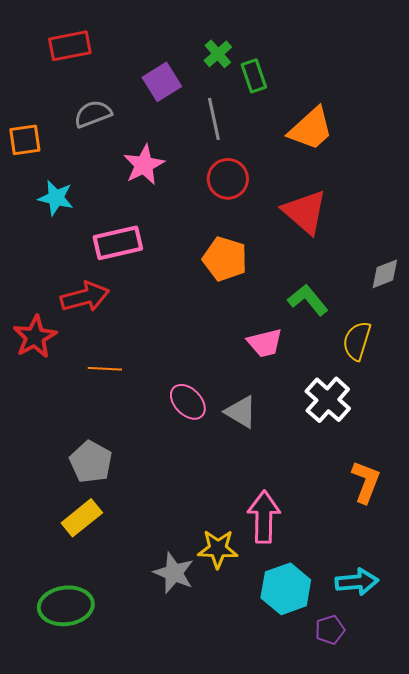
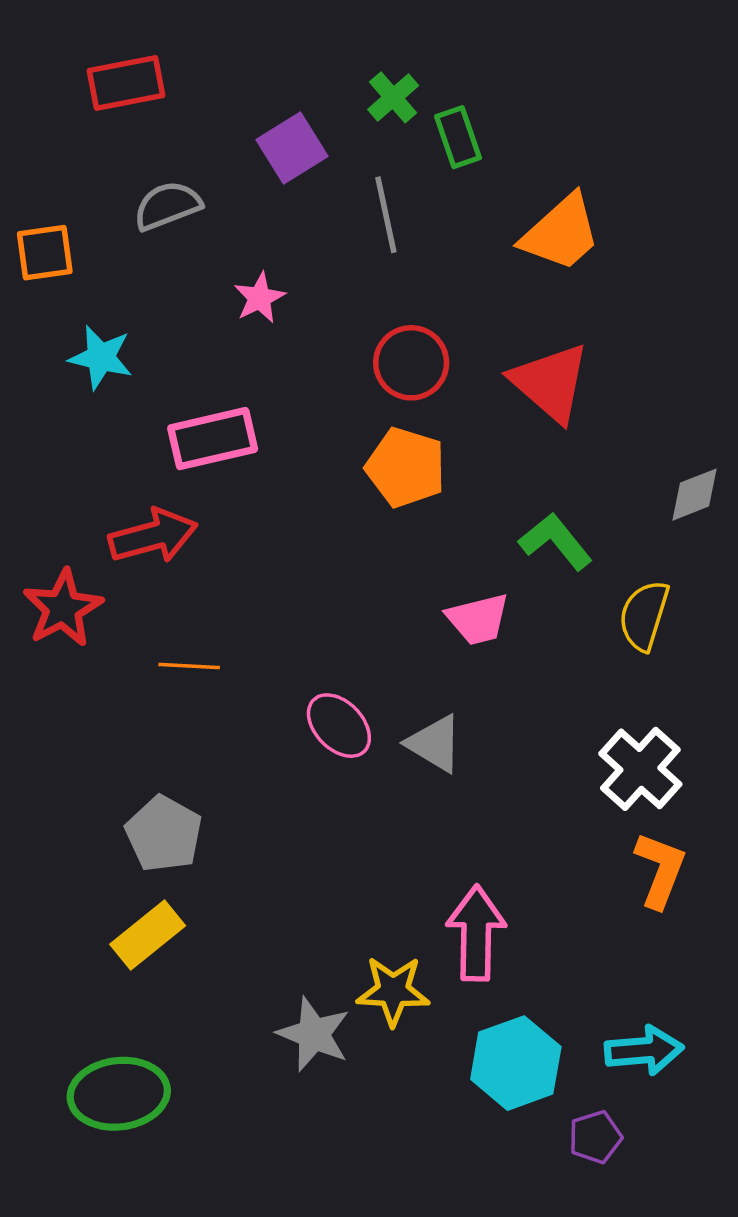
pink star: (144, 165) -> (260, 298), size x0.7
red circle: (228, 179) -> (411, 363), moved
white cross: (328, 400) -> (640, 769), moved

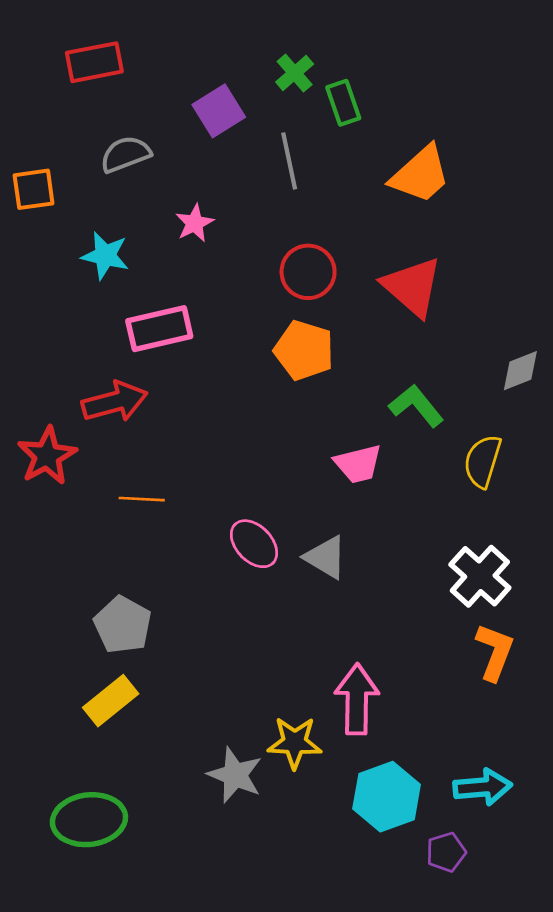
cyan star: (101, 357) -> (105, 256), moved

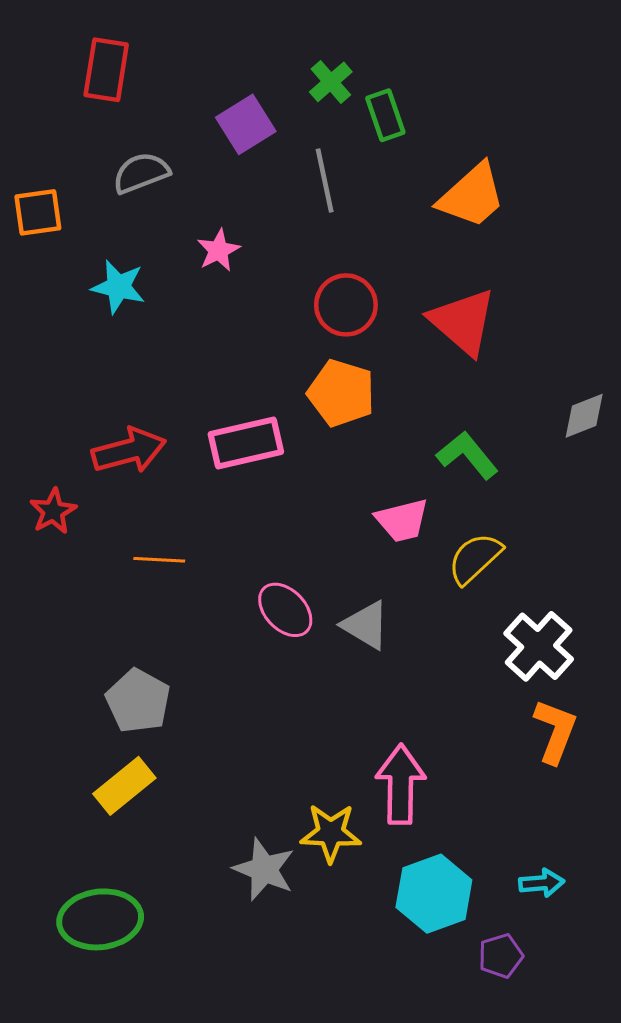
red rectangle: (94, 62) -> (106, 70), turned -70
pink rectangle: (159, 329) -> (246, 443), moved
red star: (47, 456) -> (53, 511), size x0.7
yellow semicircle: (483, 461) -> (475, 558), moved, turned 30
cyan arrow: (483, 787) -> (542, 883), size x0.7

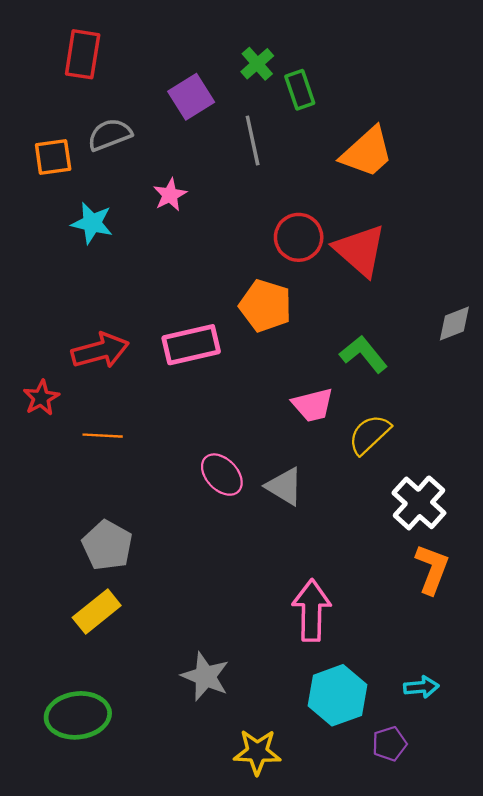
orange square: (38, 212) -> (53, 157), moved
red circle: (346, 305) -> (299, 237), moved
orange line: (159, 560) -> (103, 436), moved
yellow star: (331, 833) -> (257, 752), moved

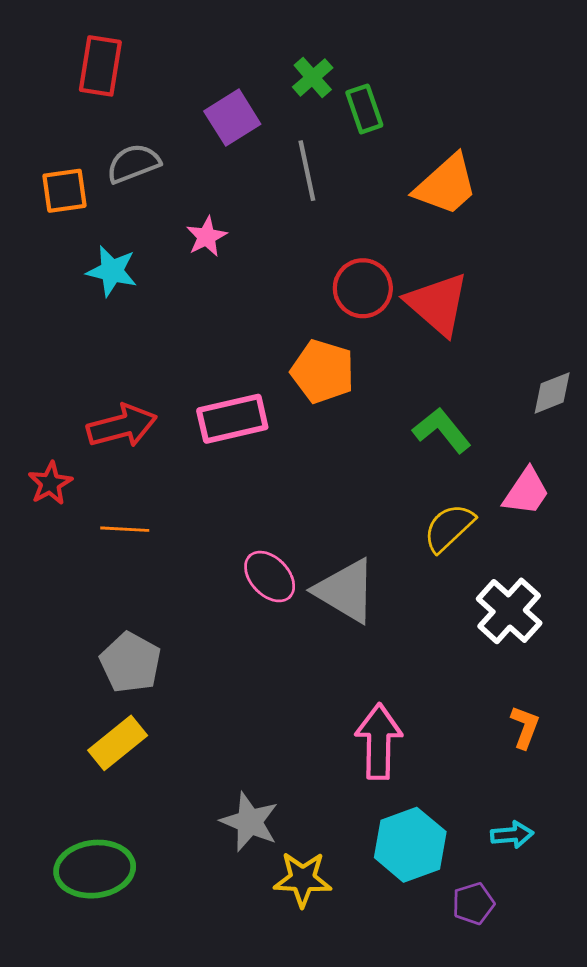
pink trapezoid: (313, 405) -> (526, 492), moved, turned -42
gray triangle: (284, 486) -> (346, 591), size x1.4
orange L-shape: (432, 569) -> (525, 727), moved, size x0.7
yellow star: (257, 752) -> (303, 879), moved

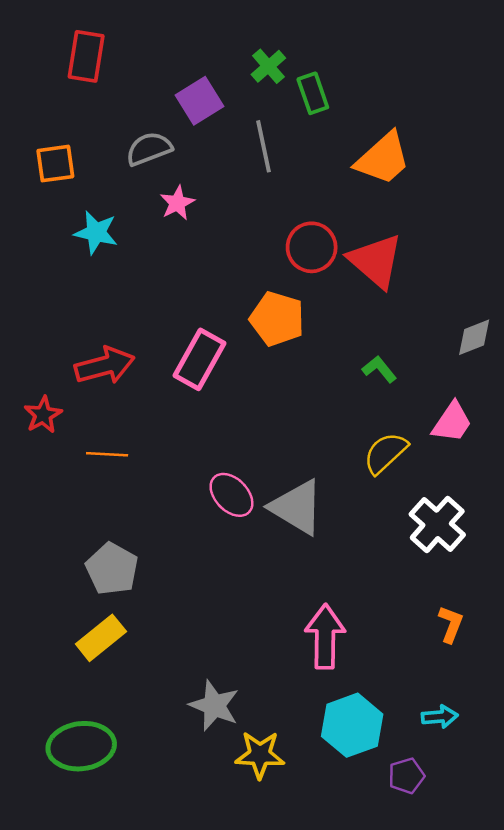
gray semicircle: (133, 163) -> (149, 149), moved
pink rectangle: (232, 419) -> (199, 359), turned -48
green L-shape: (442, 430) -> (379, 369), size x0.7

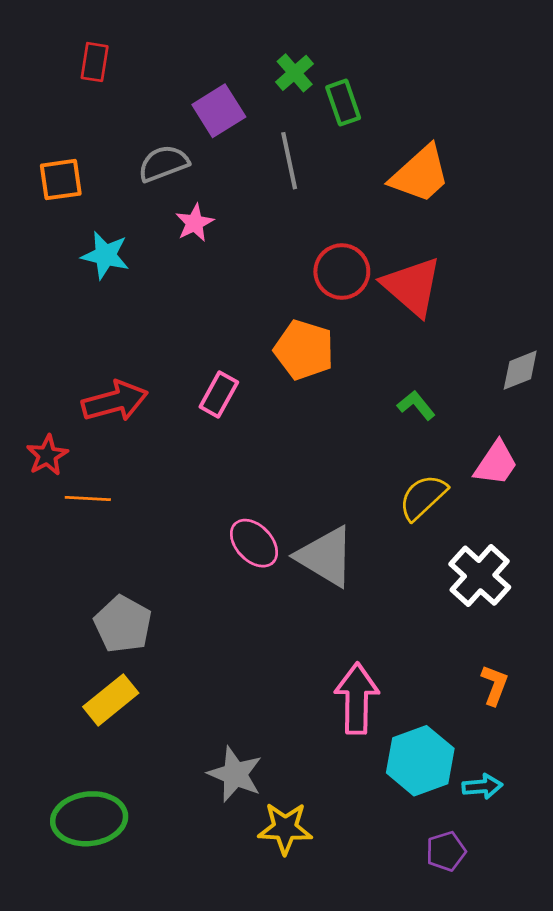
red rectangle: (86, 56) -> (95, 62), size x0.7
pink rectangle: (199, 359) -> (219, 394), size x0.7
orange line: (107, 454) -> (88, 499), moved
cyan hexagon: (352, 725) -> (420, 761), moved

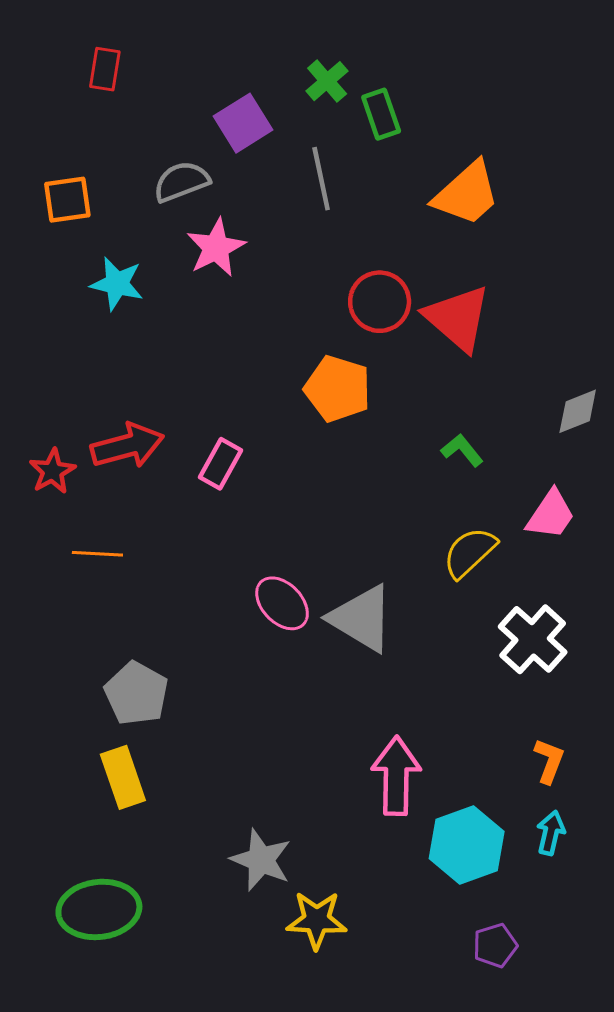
pink star: (195, 223) -> (216, 248), size x1.4
pink rectangle: (219, 394) -> (220, 464), moved
red star: (47, 455) -> (52, 471), moved
yellow rectangle: (111, 700) -> (123, 777), turned -70
cyan arrow: (482, 786) -> (551, 833), moved, turned -72

